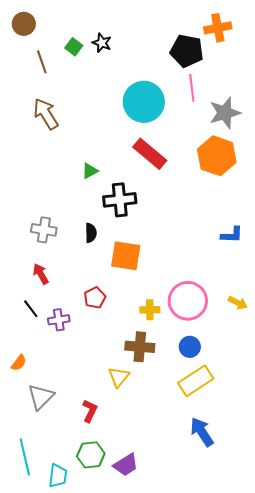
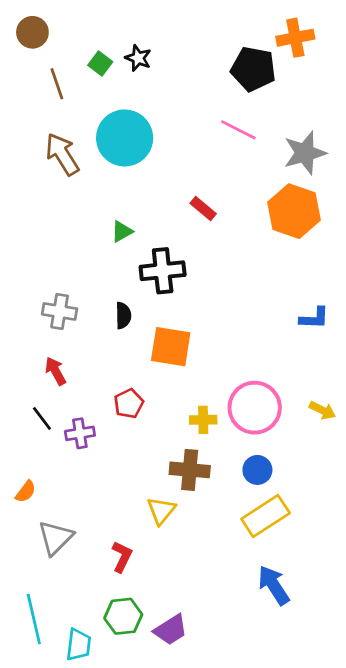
pink line: (192, 88) -> (238, 130), moved, turned -56
cyan circle: (144, 102) -> (125, 138), moved
red rectangle: (150, 154) -> (203, 208), size x0.6

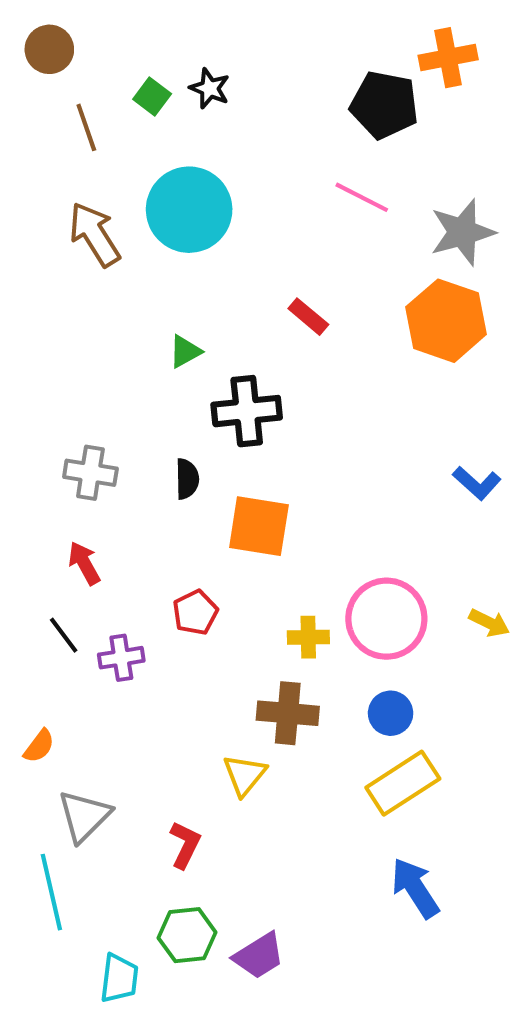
blue L-shape: (314, 318) -> (477, 483), turned 40
cyan line: (34, 619) -> (51, 892), moved

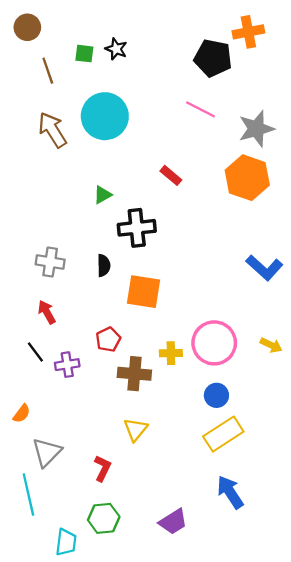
green square: (152, 97) -> (84, 54), turned -30
blue L-shape: (477, 483) -> (264, 268), size x1.4
brown cross: (288, 713) -> (134, 374), moved
purple trapezoid: (259, 956) -> (173, 522), moved

